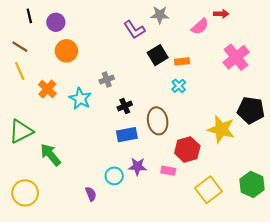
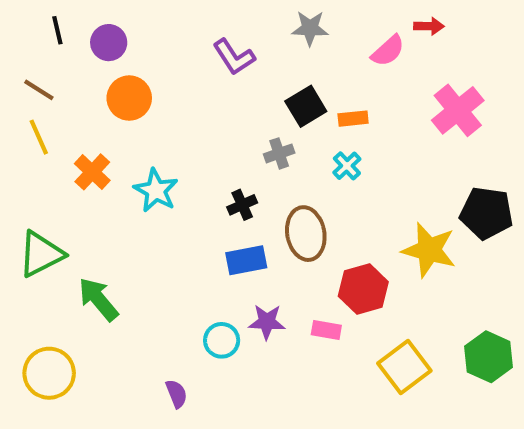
purple L-shape: (134, 30) -> (234, 57), moved
gray cross: (107, 79) -> (279, 153), moved
purple semicircle: (91, 194) -> (176, 394), moved

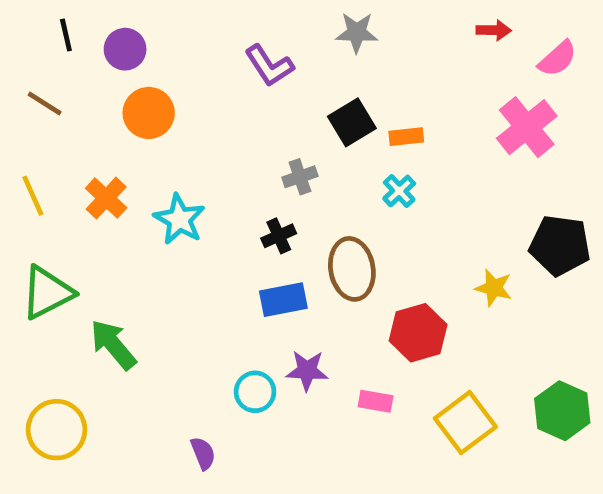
pink semicircle: (388, 51) -> (558, 59), moved
yellow line: (39, 137) -> (33, 196), moved
gray cross: (279, 153) -> (300, 177), moved
yellow star: (429, 250) -> (494, 288), size x0.6
pink rectangle: (326, 330) -> (376, 401), moved

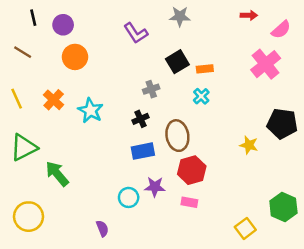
red hexagon: (418, 333) -> (192, 170), moved
yellow square: (465, 423) -> (245, 228), moved, size x0.7

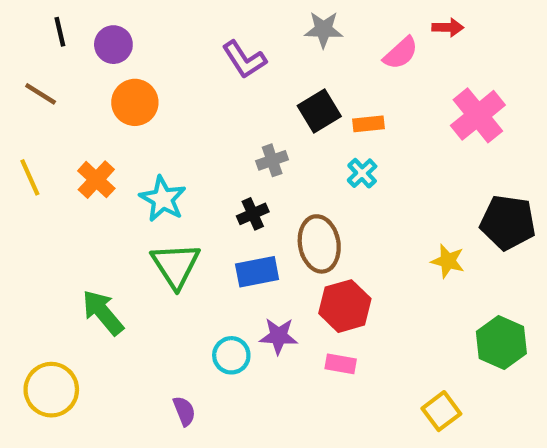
pink semicircle: (281, 30) -> (401, 53), moved
green triangle: (24, 147) -> (176, 265), moved, turned -36
green hexagon: (283, 207) -> (501, 342), moved

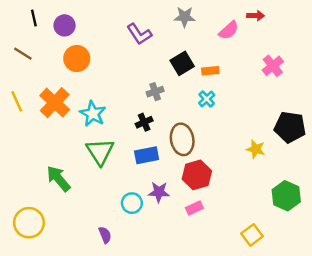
pink cross: (478, 115) -> (273, 66), size x0.7
orange cross: (96, 180) -> (55, 103), size x1.4
pink rectangle: (341, 364) -> (194, 208), turned -35

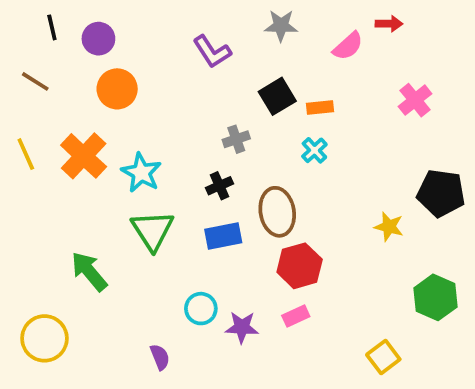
purple star: (159, 192) -> (242, 327), moved

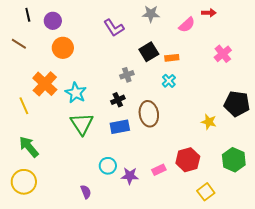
yellow line: (26, 154) -> (24, 106), moved
red hexagon: (300, 266) -> (188, 160), moved
green arrow: (89, 271) -> (29, 147), moved

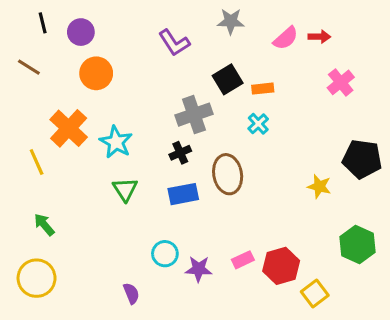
red arrow: (209, 13) -> (319, 37), moved
gray cross: (127, 75) -> (194, 115), size x1.6
green triangle: (82, 124) -> (125, 189), size x0.7
green arrow: (29, 147) -> (44, 225), size x0.7
red hexagon: (188, 160) -> (281, 266), moved

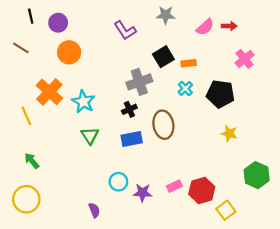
black pentagon: (362, 159) -> (220, 94), moved

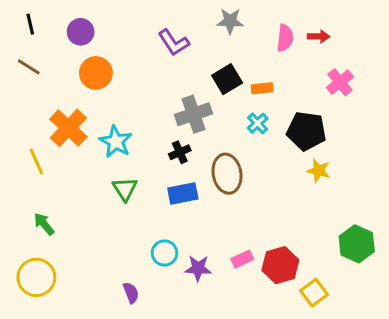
black line: (31, 16) -> (30, 24), moved
pink semicircle: (205, 27) -> (285, 38), turned -42
yellow star: (229, 133) -> (319, 171), moved

